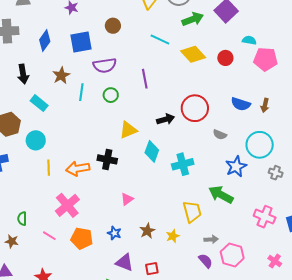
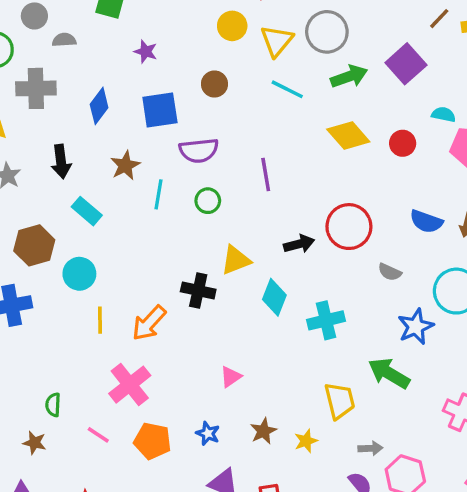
cyan line: (160, 39) -> (287, 89), moved
black cross: (107, 159) -> (198, 291), moved
orange arrow: (78, 169) -> (149, 323), turned -40

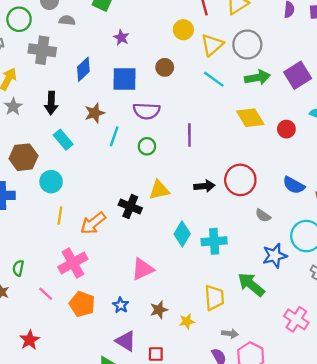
cyan diamond: (274, 297) -> (182, 234), moved
pink triangle: (231, 377) -> (143, 269), size x1.5

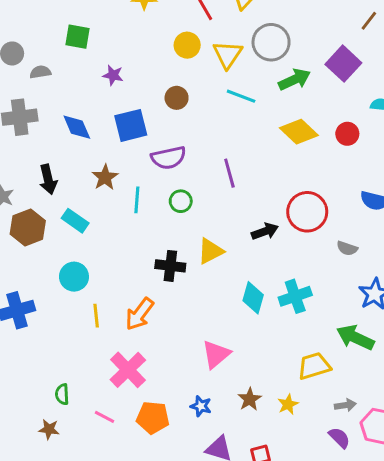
blue diamond: (83, 69) -> (77, 127), turned -55
brown hexagon: (23, 157) -> (28, 227), moved
black cross: (130, 206) -> (170, 266), moved
yellow trapezoid: (214, 298) -> (314, 366), turned -88

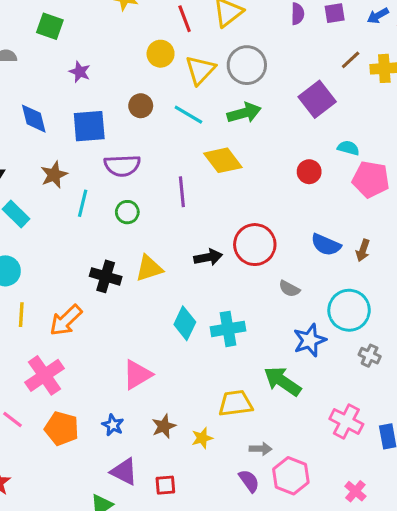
green arrow: (294, 80) -> (244, 113), moved
cyan line: (241, 96) -> (188, 115), moved
yellow diamond: (299, 132) -> (223, 160), moved

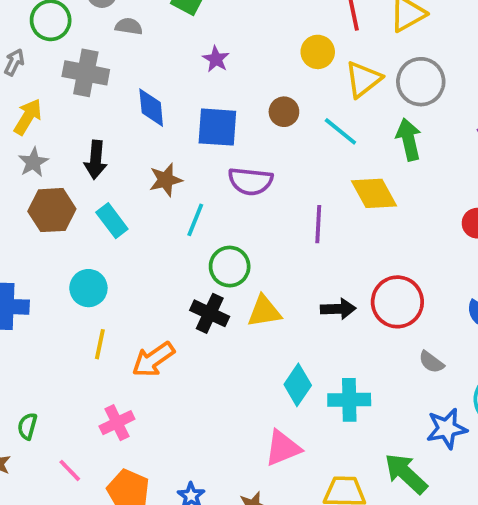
green arrow: (244, 113) -> (409, 140), turned -96
green circle: (127, 212) -> (230, 267), moved, size x1.4
pink cross: (44, 375) -> (117, 423), size x0.7
pink triangle: (137, 375) -> (283, 448), moved

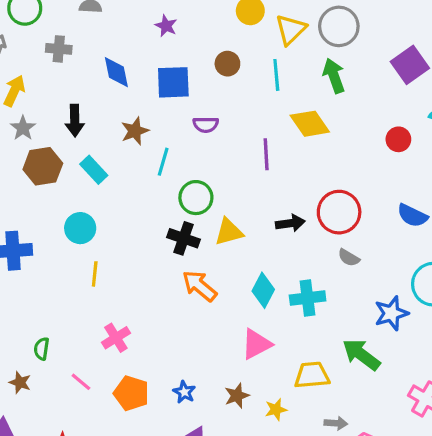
gray cross: (86, 73) -> (59, 49), size x0.7
cyan line: (340, 131) -> (276, 75), turned 52
purple semicircle: (250, 181) -> (206, 125), size x0.7
orange arrow: (153, 359) -> (200, 286), moved, turned 81
gray semicircle: (431, 362) -> (349, 258), moved

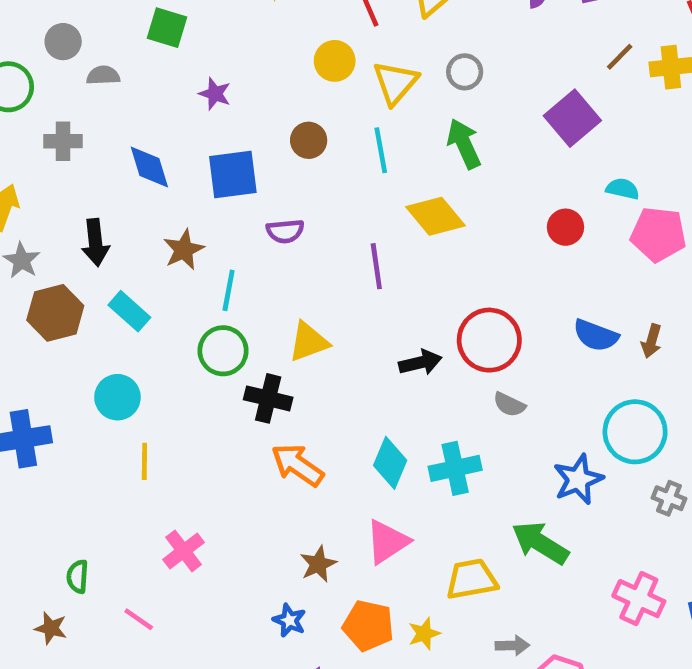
gray circle: (339, 26) -> (465, 72), size x0.6
green circle: (196, 198) -> (223, 351), moved
yellow triangle: (229, 232) -> (309, 342), moved
orange pentagon: (131, 393) -> (368, 626), moved
brown star: (237, 396) -> (318, 564), moved

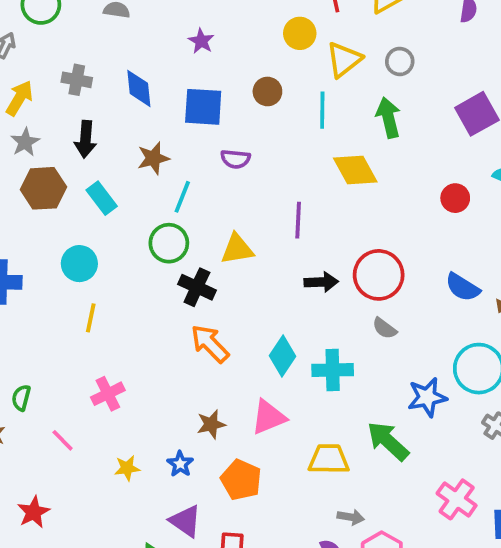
gray cross: (63, 141) -> (77, 80), moved
purple line: (376, 266) -> (298, 220), moved
yellow star: (424, 634) -> (127, 468), moved

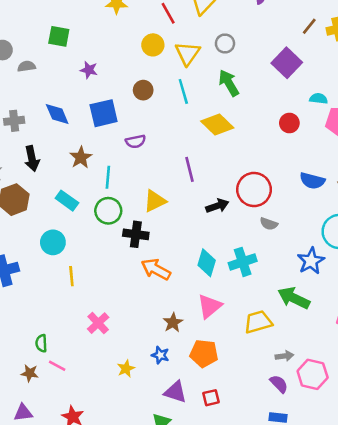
cyan rectangle: (102, 198) -> (67, 201), moved
pink line: (63, 440) -> (57, 366), moved

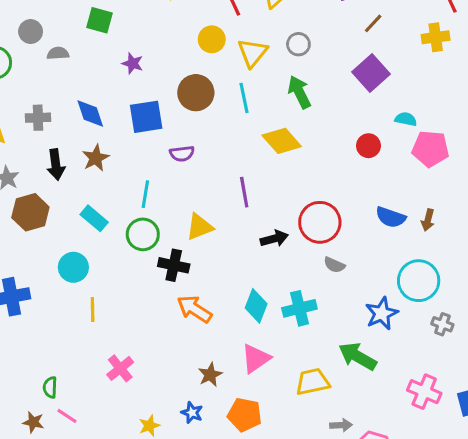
brown line: (309, 26) -> (373, 23), moved
brown circle: (143, 90) -> (196, 93), size x1.5
brown star: (81, 157) -> (96, 158), moved

